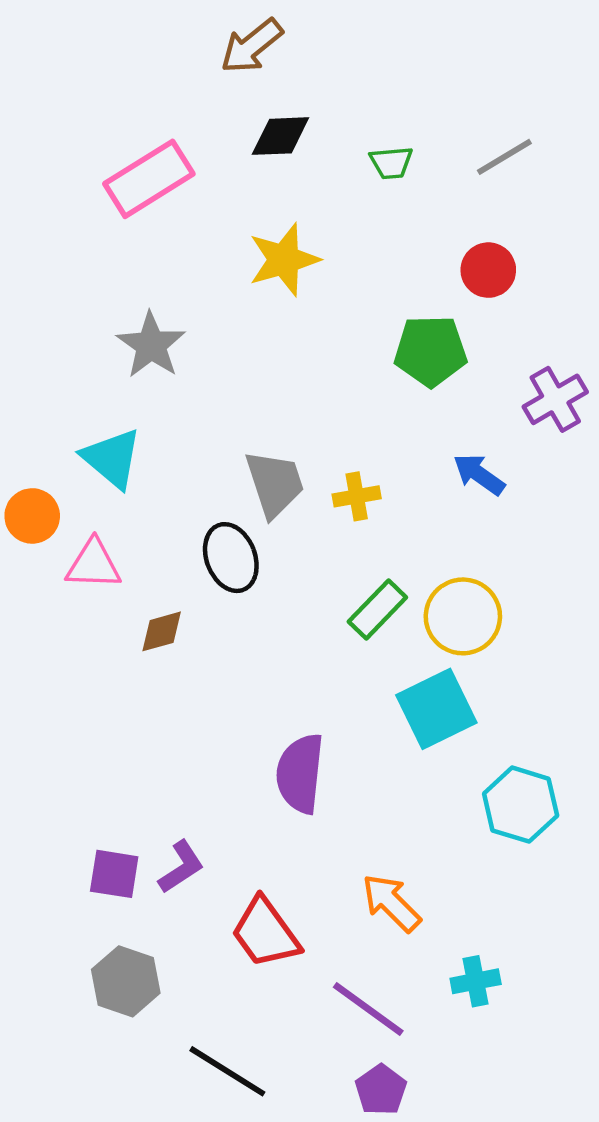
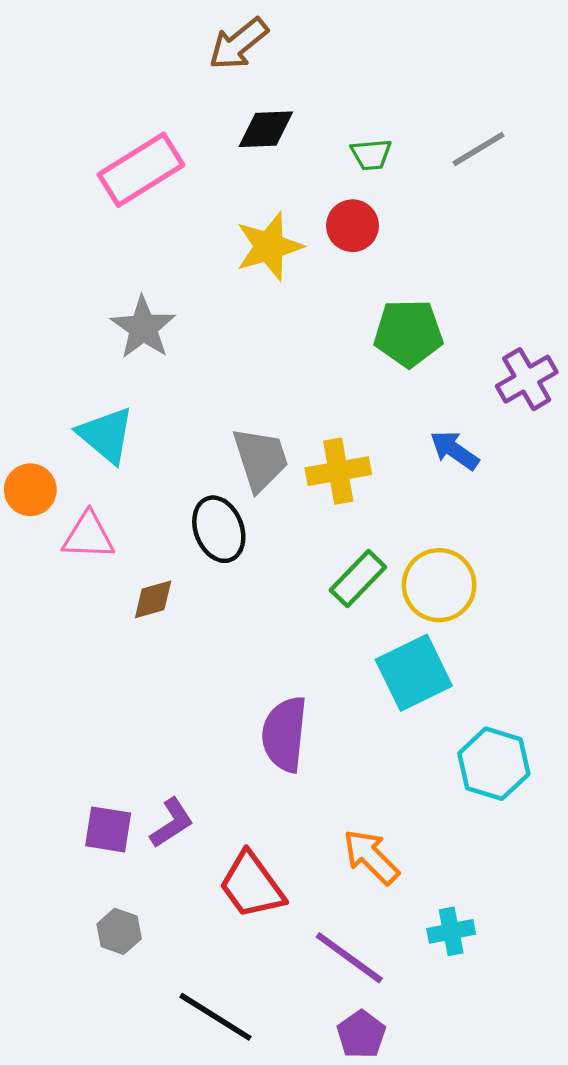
red circle: (488, 270) -> (352, 226), moved
yellow cross: (357, 496) -> (338, 471), size x1.4
gray hexagon: (126, 981) -> (119, 931), size x0.7

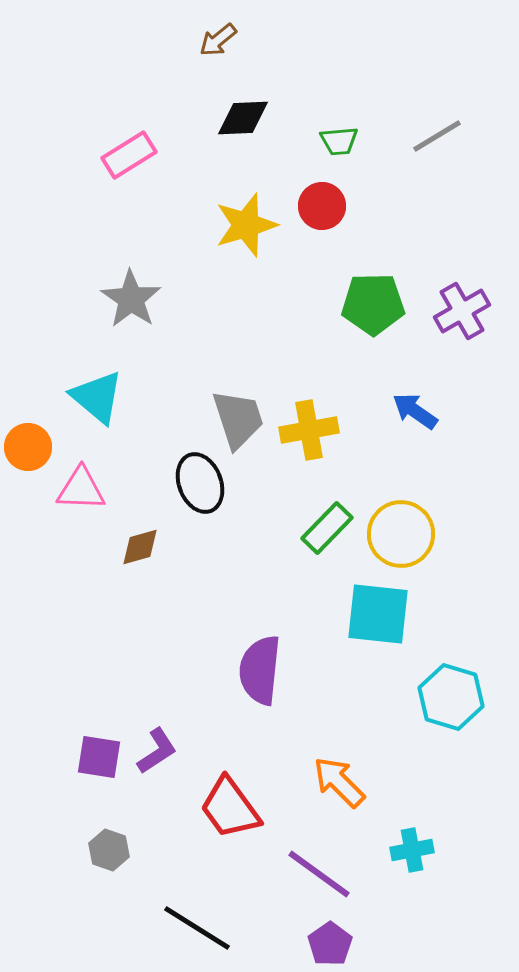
brown arrow: (239, 44) -> (218, 40), size x0.7
pink rectangle: (141, 170) -> (129, 155), size x0.7
purple cross: (527, 379) -> (462, 311), moved
cyan square: (414, 673) -> (378, 614), turned 32

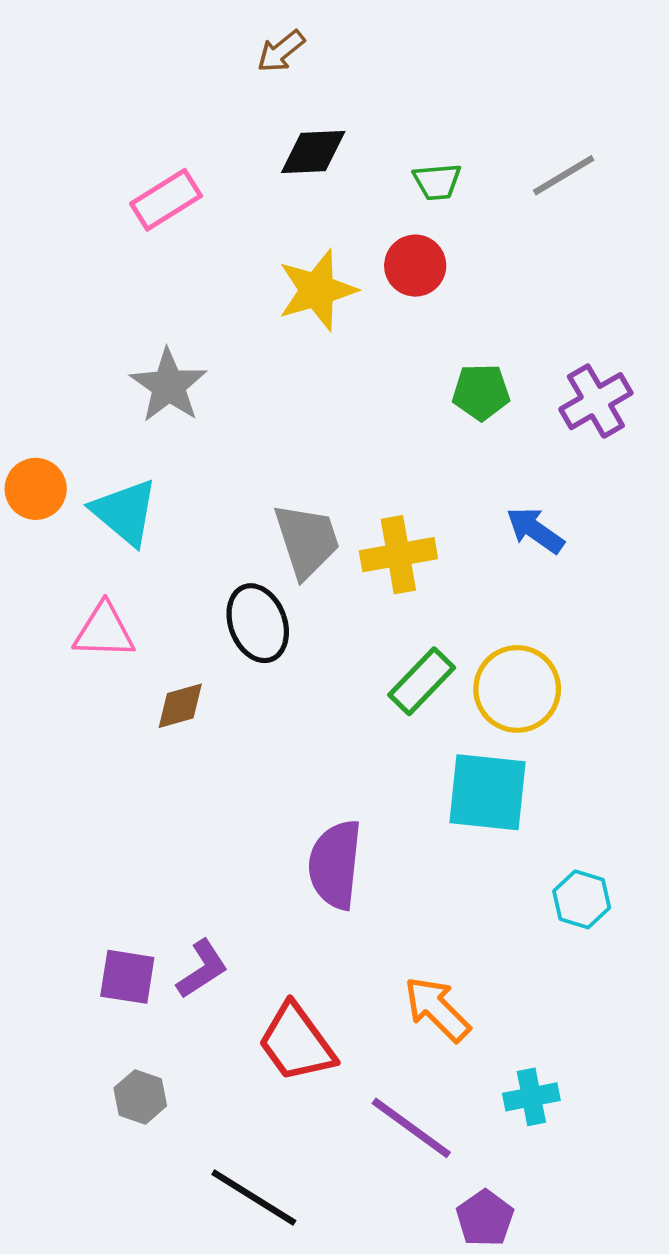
green pentagon: (373, 304) -> (481, 392), size x0.7
orange circle: (28, 447) -> (36, 489), moved
cyan hexagon: (451, 697) -> (582, 899), size x0.7
purple pentagon: (330, 944) -> (485, 1218), moved

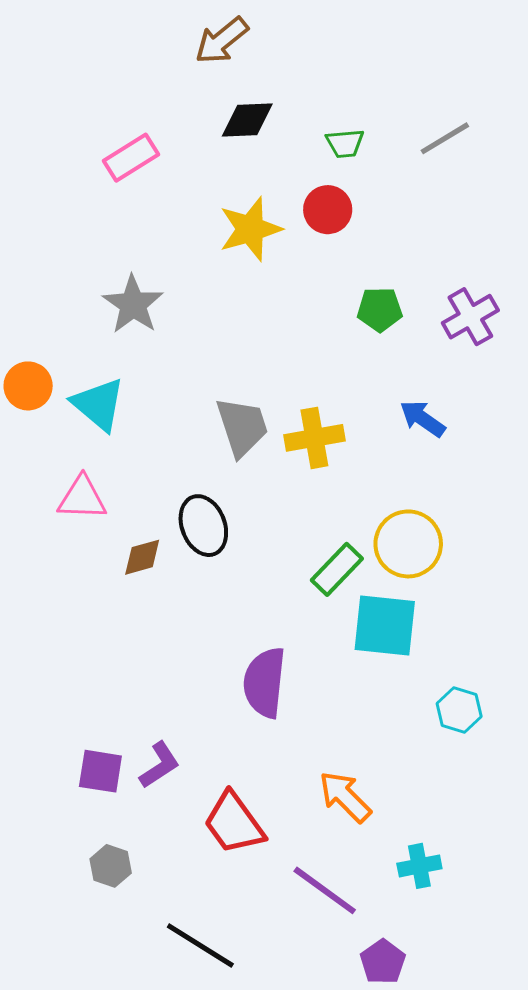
brown arrow: (281, 51) -> (222, 40), size x1.4
black ellipse: (258, 623) -> (203, 526), moved
green rectangle: (422, 681) -> (337, 569), moved

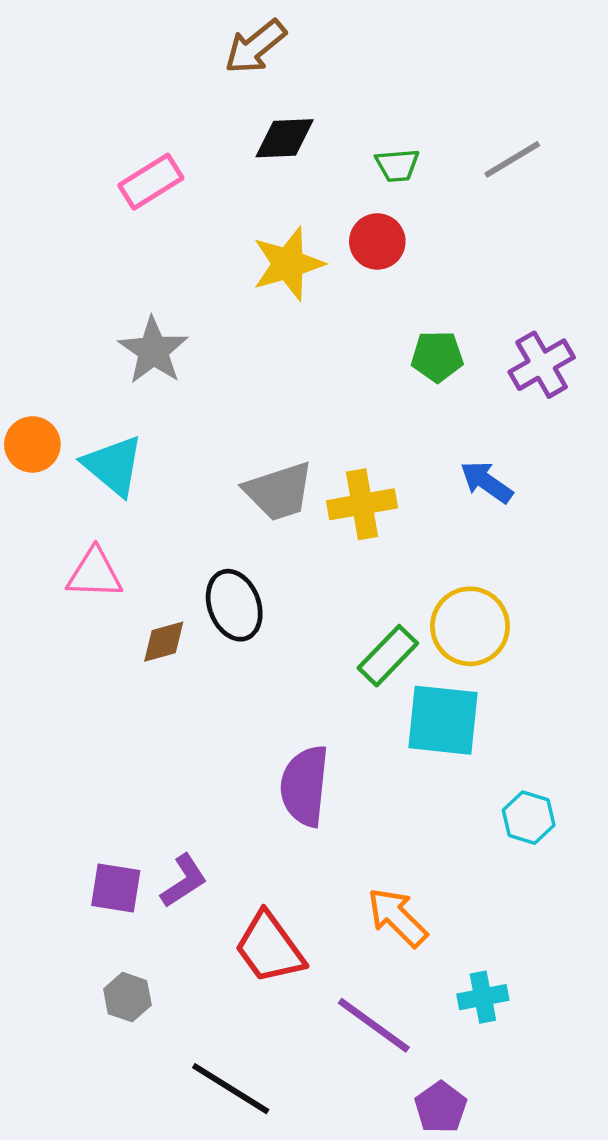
gray trapezoid: (242, 427) -> (279, 491), turned 90

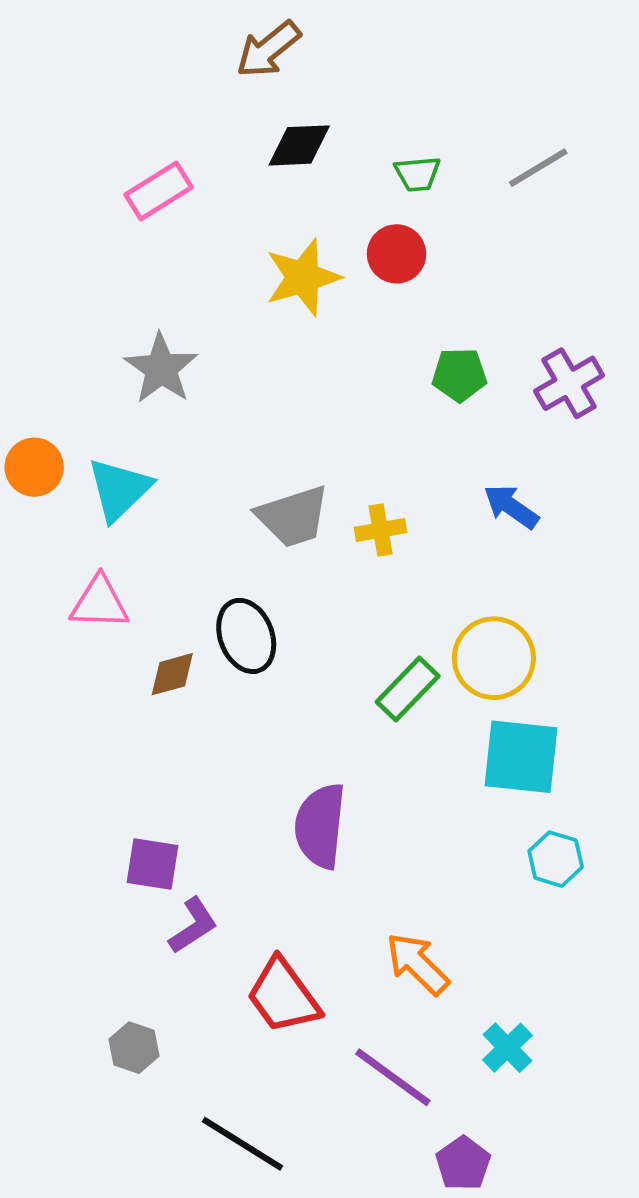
cyan triangle: (113, 466) -> (119, 489), turned 36
yellow cross: (362, 504) -> (381, 530), size x0.7
cyan square: (443, 720) -> (521, 757), moved
purple square: (116, 888) -> (152, 864), moved
cyan cross: (483, 997) -> (507, 1048), turned -33

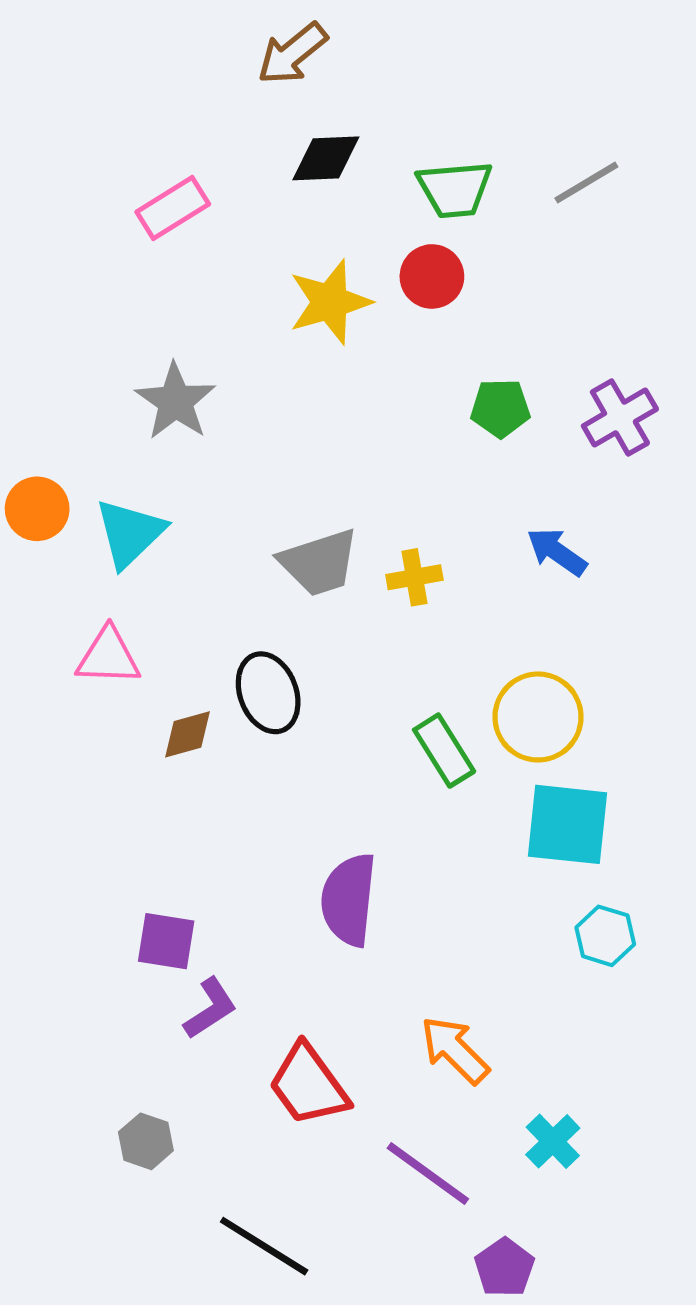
green trapezoid: (417, 174) -> (455, 189), size x1.5
green rectangle: (408, 689) -> (444, 751), turned -76

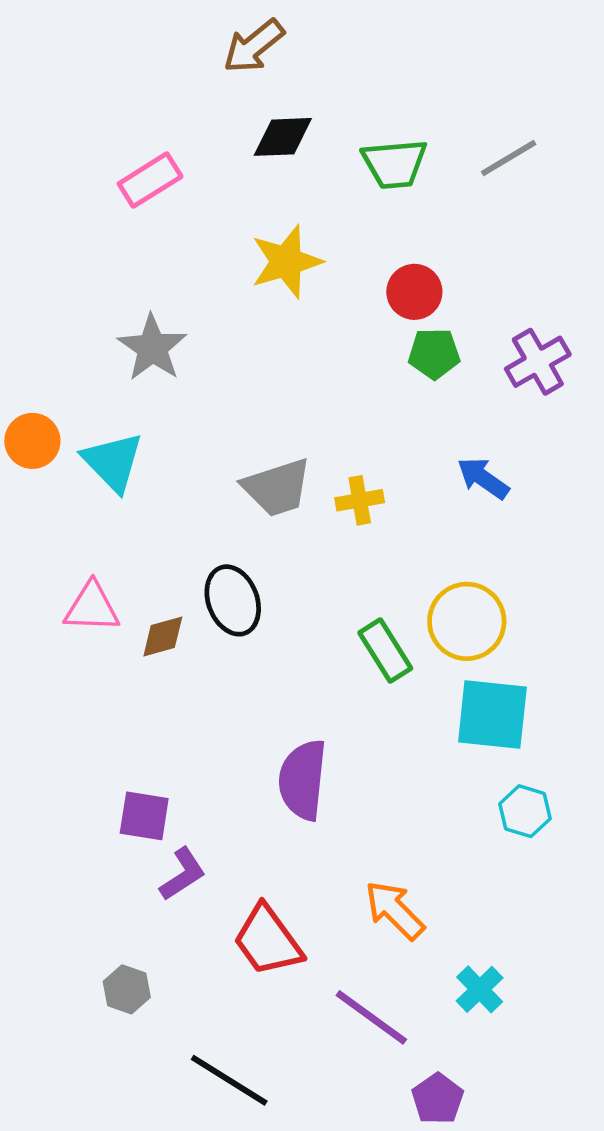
red circle: (432, 276) -> (414, 292), moved
cyan triangle: (130, 533) -> (113, 462), turned -30
pink triangle: (108, 657) -> (92, 607), moved

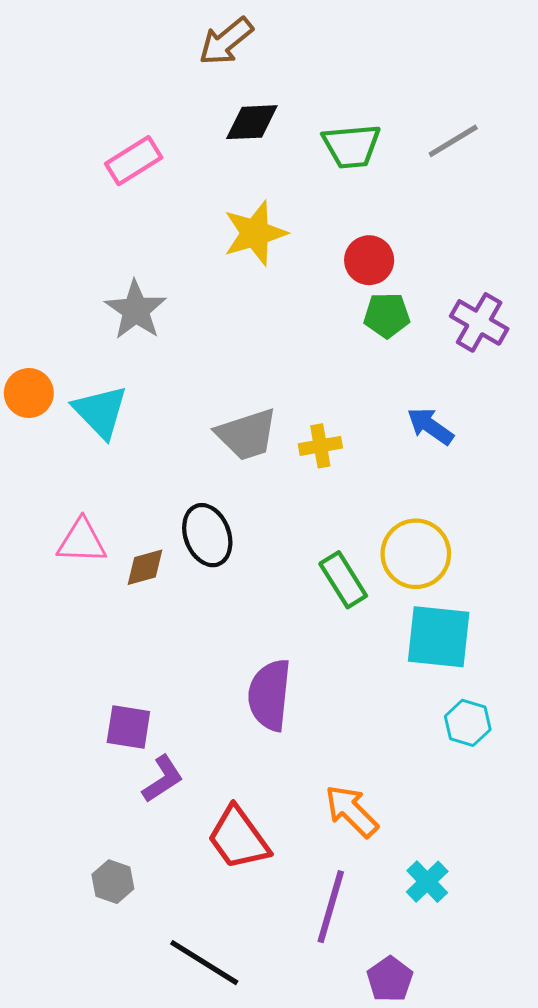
purple cross: (538, 362) -> (479, 322), turned -30
purple line: (371, 1017) -> (331, 907), turned 70

